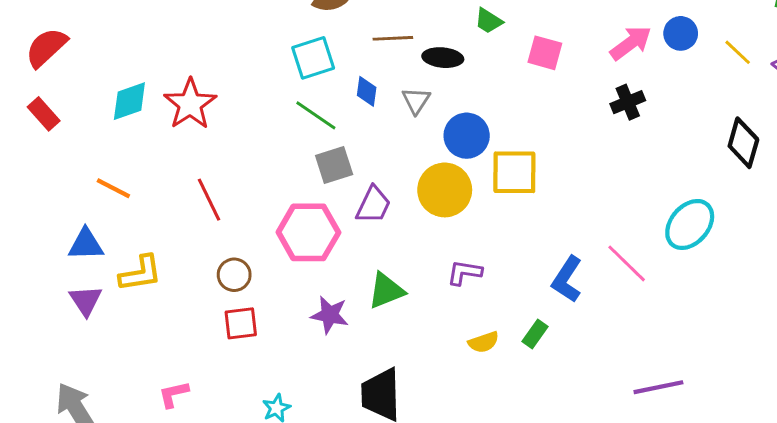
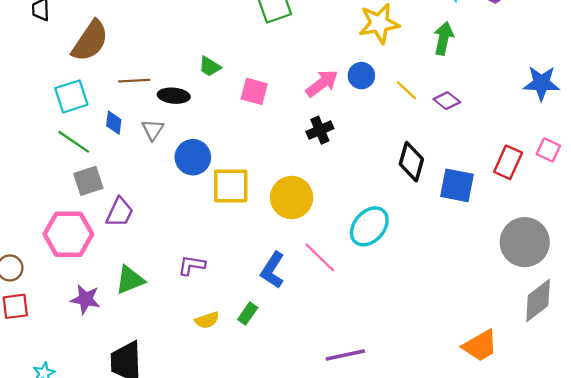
yellow circle: (445, 190) -> (292, 197), moved

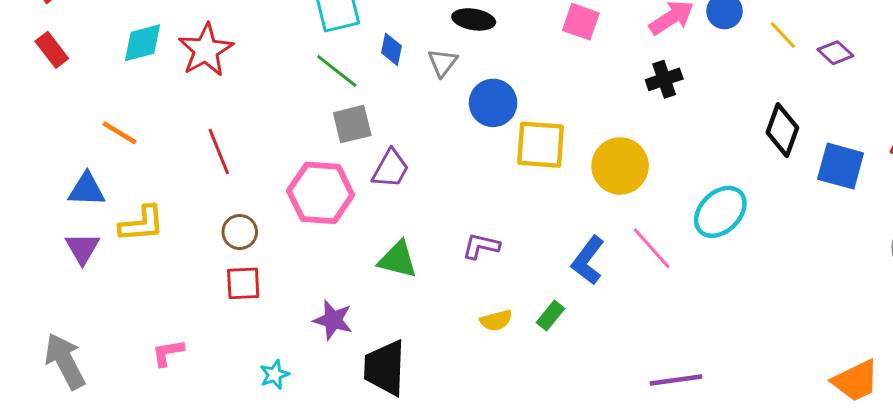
green triangle: (130, 280) -> (398, 259), turned 32
purple star: (85, 299) -> (333, 320), moved

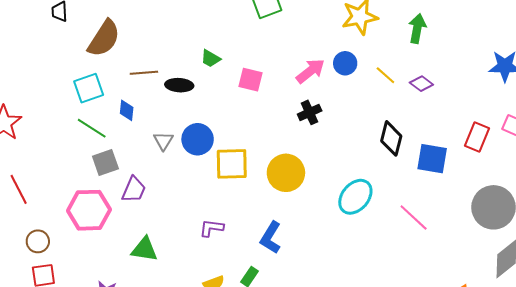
gray triangle: (443, 63) -> (163, 141), moved
purple L-shape: (481, 246) -> (211, 228), moved
pink line: (652, 248) -> (414, 218), moved

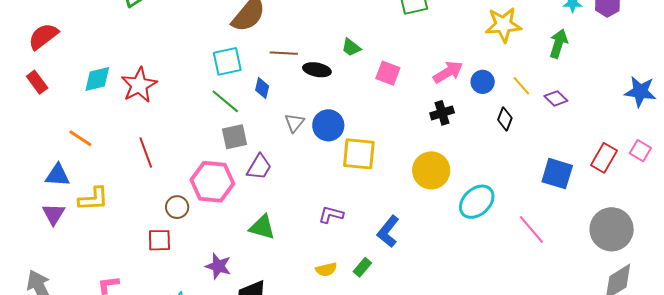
blue circle: (345, 63) -> (483, 82), moved
black diamond: (391, 138) -> (505, 119), moved, size x0.7
yellow circle: (286, 173) -> (431, 170), moved
brown circle: (38, 241) -> (177, 207), moved

